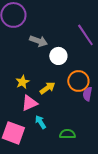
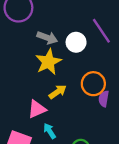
white circle: (58, 56) -> (76, 42), moved
yellow star: (22, 82) -> (48, 62), moved, size x1.6

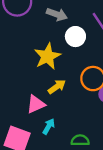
gray arrow: (47, 38) -> (57, 14), moved
cyan arrow: (50, 131) -> (49, 126), turned 63

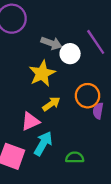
gray arrow: (57, 14) -> (51, 43), moved
cyan arrow: (49, 126) -> (43, 143), size x1.5

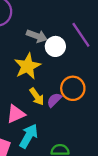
yellow arrow: (51, 104) -> (37, 96), turned 90
purple semicircle: (98, 111) -> (54, 100), moved, turned 35

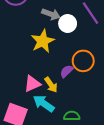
yellow arrow: (37, 96) -> (51, 85), moved
cyan arrow: (29, 136) -> (44, 103), turned -85

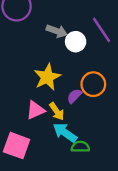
yellow star: (43, 41) -> (47, 77), moved
cyan arrow: (44, 103) -> (65, 133), moved

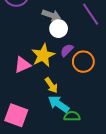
white circle: (76, 42) -> (59, 29), moved
purple semicircle: (74, 96) -> (67, 50), moved
pink triangle: (35, 110) -> (22, 65), moved

